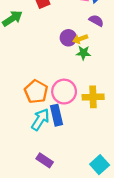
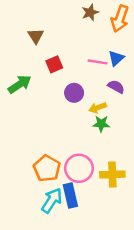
purple circle: (68, 38) -> (74, 93), moved

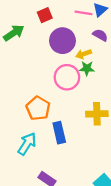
purple circle: (74, 93) -> (62, 41), size x1.5
pink circle: (79, 168) -> (67, 77), moved
cyan arrow: (52, 200) -> (27, 144), moved

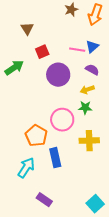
yellow arrow: (84, 54) -> (87, 90), moved
green star: (87, 68) -> (85, 108), moved
pink circle: (67, 77) -> (62, 120), moved

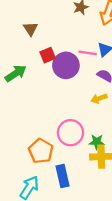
purple circle: (58, 75) -> (66, 65), moved
green star: (85, 108) -> (97, 142), moved

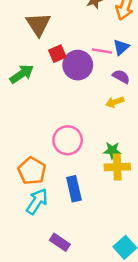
brown triangle: (31, 29) -> (38, 24), size x1.5
pink circle: (70, 133) -> (68, 140), moved
orange pentagon: (41, 151) -> (32, 171), moved

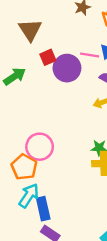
pink circle: (68, 140) -> (40, 147), moved
blue rectangle: (74, 189) -> (43, 209), moved

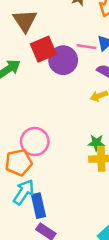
red square: (48, 57) -> (43, 49), size x1.5
orange pentagon: (24, 167) -> (19, 162), turned 30

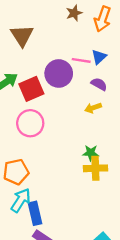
red square: (43, 49) -> (31, 89), moved
pink circle: (35, 142) -> (30, 123), moved

